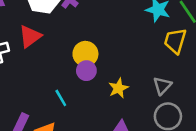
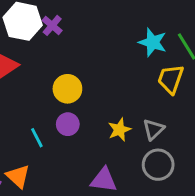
purple circle: (86, 71) -> (68, 124), moved
yellow star: (118, 88) -> (119, 130), moved

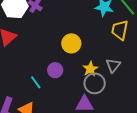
yellow circle: (67, 89) -> (71, 43), moved
gray circle: (158, 165) -> (95, 83), moved

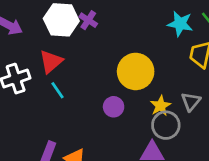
yellow circle: (71, 43) -> (136, 71), size x1.4
cyan line: (36, 82) -> (58, 90), moved

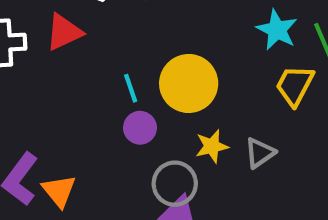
cyan line: (58, 90) -> (131, 88), moved
gray circle: (166, 125) -> (175, 184), moved

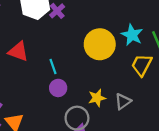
red triangle: (64, 32) -> (18, 52), moved, turned 45
yellow circle: (189, 83) -> (100, 44), moved

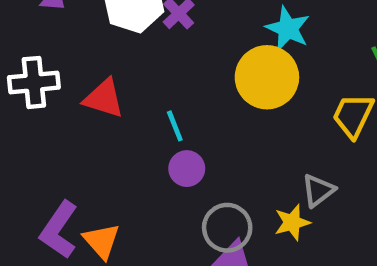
cyan star: (132, 35) -> (288, 29), moved
yellow star: (97, 98) -> (292, 222), moved

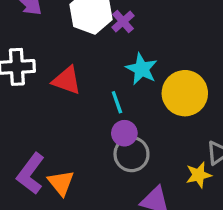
cyan star: (288, 29) -> (142, 69), moved
yellow circle: (267, 77) -> (185, 93), moved
gray circle: (227, 228) -> (131, 154), moved

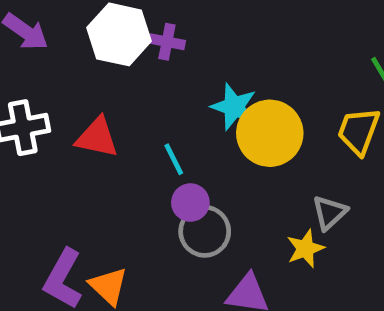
purple cross: (123, 21) -> (167, 42), turned -30
cyan star: (142, 69) -> (234, 107), moved

